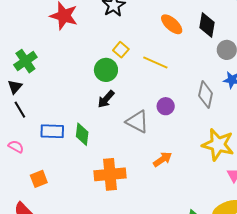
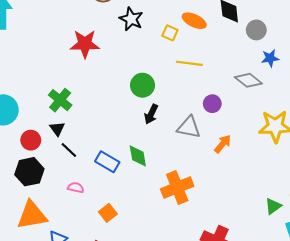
yellow square: (121, 50) -> (170, 33), moved
gray diamond: (206, 94) -> (248, 80), turned -48
blue rectangle: (52, 131) -> (107, 162), turned 45
orange arrow: (163, 159) -> (223, 144), moved

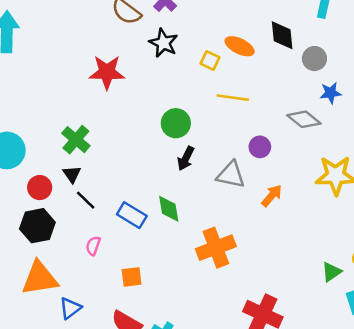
pink semicircle: (76, 188) -> (93, 246), turned -84
orange square: (108, 213) -> (132, 277), turned 30

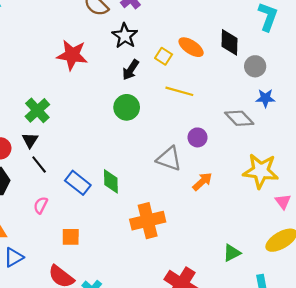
black arrow: (186, 158) -> (131, 70), moved
green triangle: (331, 272) -> (232, 253), moved

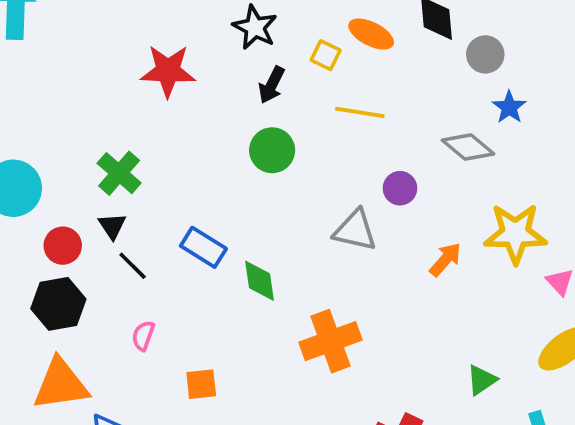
blue star: (265, 98) -> (509, 107), turned -30
orange arrow: (202, 181) -> (445, 259), moved
blue rectangle: (78, 183) -> (203, 247), moved

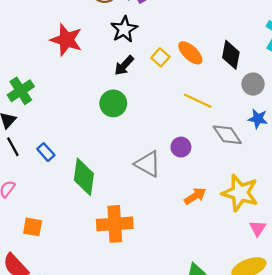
blue star: (509, 107) -> (258, 119), turned 30
yellow line: (360, 112) -> (198, 101), moved
blue rectangle: (203, 247) -> (46, 152), moved, size x0.7
green diamond: (259, 281) -> (84, 177), size x1.4

